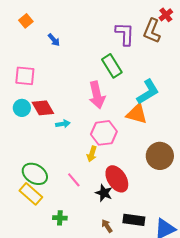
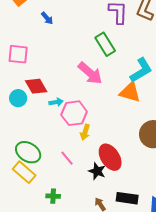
pink arrow: (97, 95) -> (90, 73), turned -36
cyan circle: (22, 108) -> (18, 98), moved
pink hexagon: (104, 133) -> (74, 113), moved

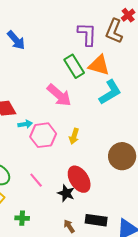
blue arrow: (47, 18) -> (16, 40), size x1.5
orange triangle: (130, 92) -> (99, 65), moved
yellow arrow: (85, 132) -> (74, 136), moved

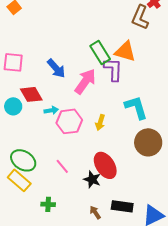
purple L-shape: (87, 34) -> (113, 69), moved
blue arrow: (16, 40) -> (56, 68), moved
cyan L-shape: (110, 92) -> (136, 107), moved, turned -76
pink arrow: (59, 95) -> (85, 81), turned -96

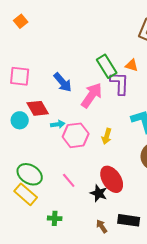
orange triangle: (125, 51) -> (132, 65), size x0.6

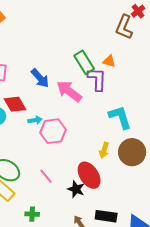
pink arrow: (92, 95) -> (69, 91), turned -88
yellow arrow: (107, 136) -> (104, 150), moved

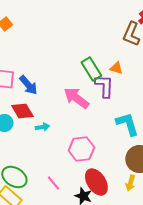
blue arrow: (40, 78) -> (28, 85), moved
pink hexagon: (53, 131) -> (81, 149), moved
yellow arrow: (104, 150) -> (130, 183), moved

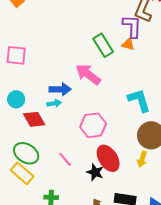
blue arrow: (28, 85) -> (60, 89), moved, turned -50
purple L-shape: (104, 86) -> (132, 26), moved
red diamond: (22, 111) -> (34, 119), moved

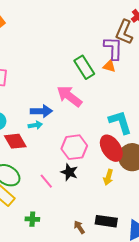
red ellipse: (108, 158) -> (111, 148), moved
yellow arrow: (142, 159) -> (108, 177), moved
black star: (95, 172) -> (69, 172), moved

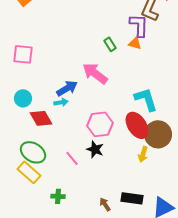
green rectangle: (84, 67) -> (110, 44), size x0.6
blue arrow: (41, 111) -> (67, 88), turned -30
yellow arrow: (108, 177) -> (143, 154), moved

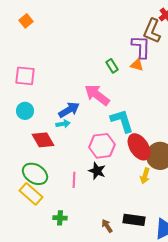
cyan circle: (23, 98) -> (25, 111), moved
cyan L-shape: (146, 99) -> (122, 121), moved
pink line: (72, 158) -> (74, 180), turned 42

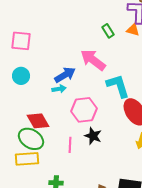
red diamond: (43, 140) -> (38, 121), moved
pink hexagon: (102, 146) -> (84, 110), moved
yellow rectangle: (31, 194) -> (27, 159), turned -45

